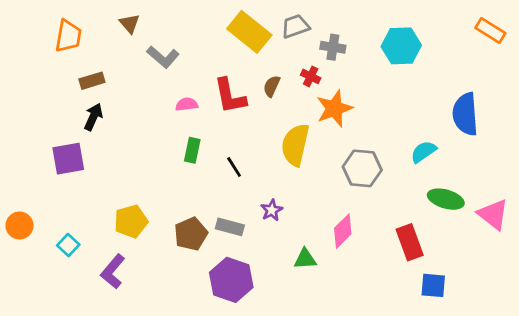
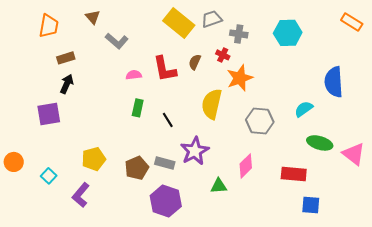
purple star: (272, 210) -> (195, 151), size x1.8
red rectangle: (410, 242) -> (294, 174), turned -65

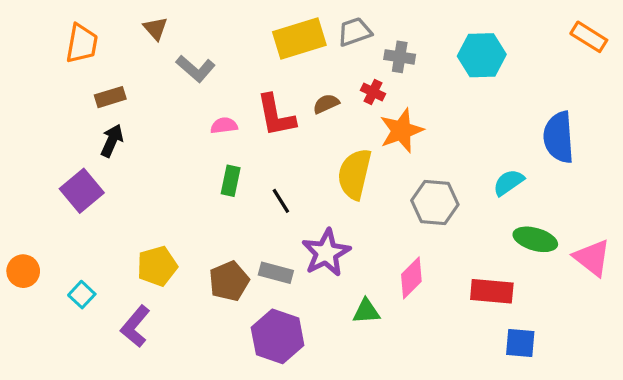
yellow rectangle: (179, 23) -> (299, 38), turned -56
brown semicircle: (195, 62) -> (326, 104), turned 42
purple square: (49, 114) -> (82, 191), turned -30

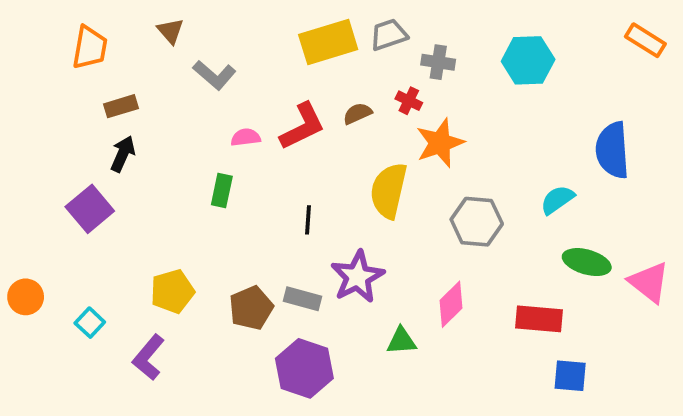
red L-shape: (276, 115) -> (302, 126), turned -105
green rectangle: (231, 181) -> (222, 191), moved
black line: (281, 201) -> (308, 220), turned 36

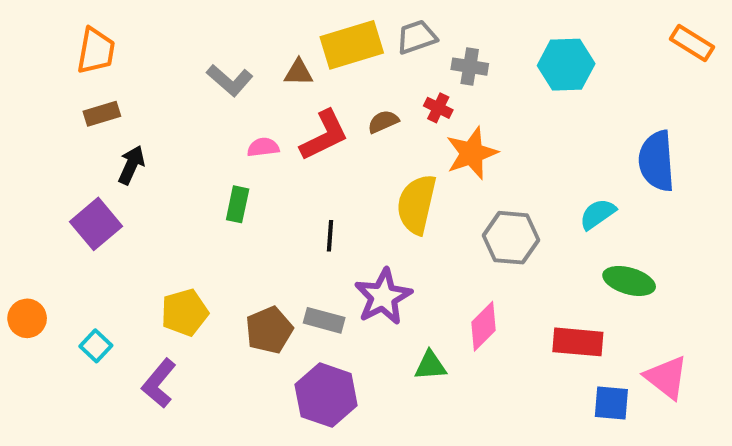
brown triangle: (170, 31) -> (299, 72), moved, turned -48
brown rectangle: (121, 106) -> (102, 114), moved
pink triangle: (649, 282) -> (666, 377), moved

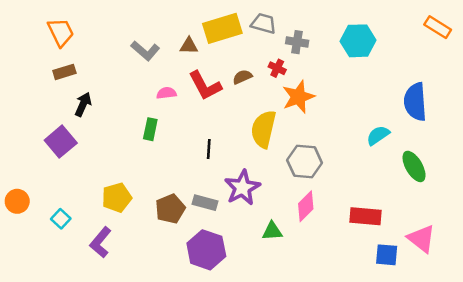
gray trapezoid: (417, 37) -> (263, 23), turned 35
orange trapezoid: (96, 51) -> (61, 32), turned -36
red L-shape: (324, 135) -> (205, 86), turned 88
gray hexagon: (511, 238) -> (305, 161), moved
green ellipse: (629, 281) -> (414, 166), moved, turned 44

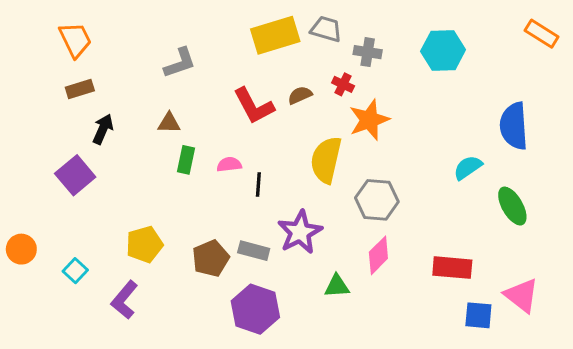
brown triangle: (189, 46) -> (169, 123), moved
gray L-shape: (145, 51) -> (180, 63), turned -60
pink semicircle: (166, 93) -> (229, 164), moved

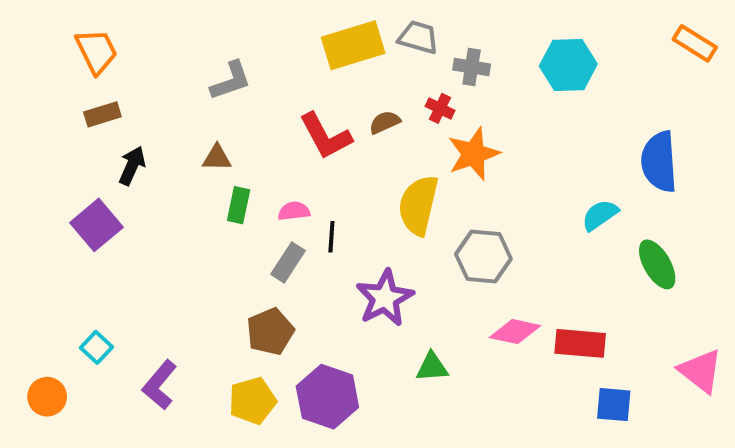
yellow pentagon: (144, 244) -> (252, 401), moved
orange circle: (21, 249) -> (47, 397), moved
gray rectangle: (254, 251) -> (288, 262), moved, turned -72
pink diamond: (378, 255) -> (515, 332), moved, turned 57
pink triangle: (522, 295) -> (701, 371), moved

